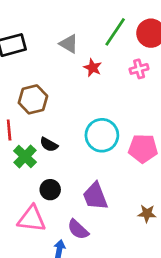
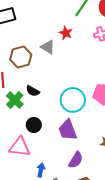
gray triangle: (69, 44) -> (48, 47), moved
cyan circle: (102, 135) -> (73, 100), moved
purple semicircle: (78, 229) -> (76, 160), moved, turned -102

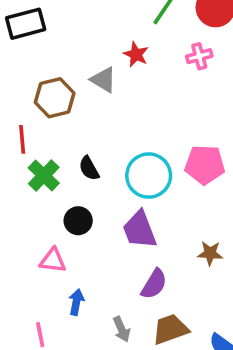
black semicircle: (33, 91) -> (89, 168), moved, turned 32
pink triangle: (20, 147) -> (53, 261), size x0.7
blue arrow: (41, 170) -> (76, 302), moved

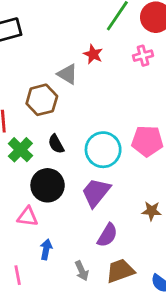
brown hexagon: (55, 98) -> (42, 100), moved
black circle: (78, 221) -> (48, 185), size x1.5
purple trapezoid: (140, 230) -> (96, 192), turned 60

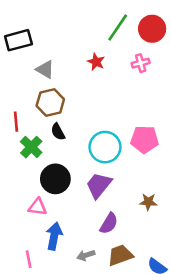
gray triangle: (67, 74) -> (45, 69), moved
black semicircle: (56, 144) -> (58, 132), moved
blue arrow: (46, 249) -> (54, 236), size x1.5
gray arrow: (82, 271) -> (86, 255), turned 96

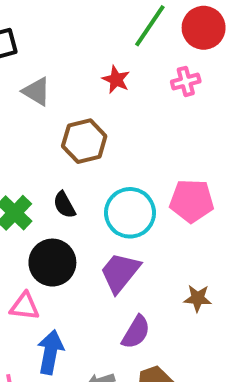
brown hexagon: (50, 103) -> (84, 141), moved
black semicircle: (58, 132) -> (64, 205), moved

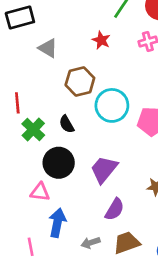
cyan circle: (130, 213) -> (112, 105), moved

